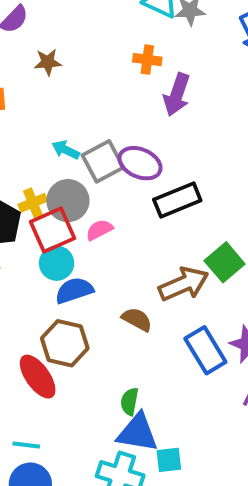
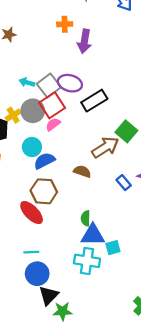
red square: (52, 230) -> (52, 105), moved
blue rectangle: (205, 350) -> (124, 183), size x0.6

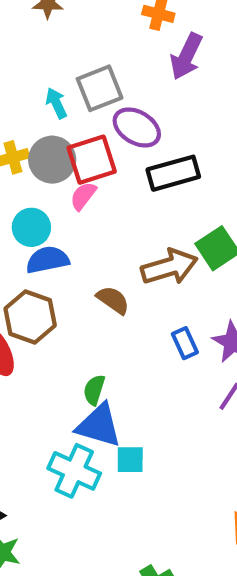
cyan arrow: (27, 82) -> (56, 103), turned 32
gray square: (49, 86) -> (100, 88), moved
pink semicircle: (53, 124) -> (83, 196), turned -32

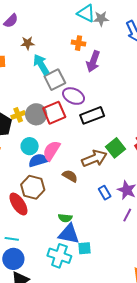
cyan arrow: (56, 103) -> (41, 64), moved, size x1.5
pink semicircle: (83, 196) -> (51, 151), moved, size x1.5
green semicircle: (94, 390) -> (65, 218), turned -96

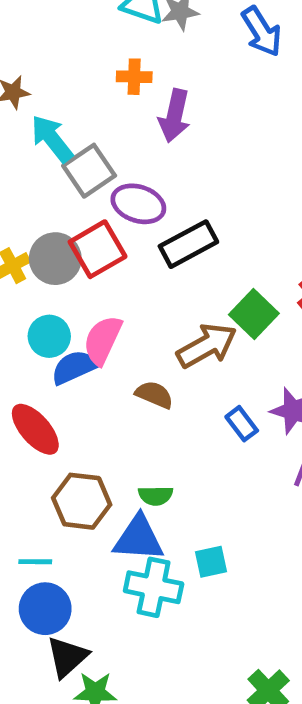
brown hexagon: (33, 187) -> (82, 501), moved
red ellipse: (18, 204) -> (35, 429), moved
blue triangle: (69, 234) -> (139, 538), moved

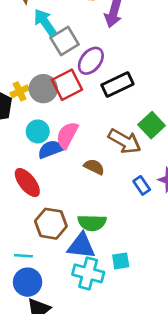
purple ellipse: (138, 204) -> (91, 61), turned -72
brown arrow: (207, 346) -> (125, 141), turned 56
green semicircle: (156, 496) -> (92, 223), size x1.5

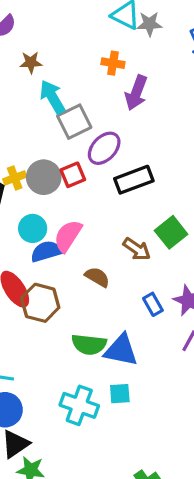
red square: (67, 85) -> (73, 175), size x0.7
brown arrow: (125, 141) -> (137, 249), size x0.7
brown hexagon: (51, 224) -> (40, 303), moved
blue triangle: (81, 246) -> (121, 350), moved

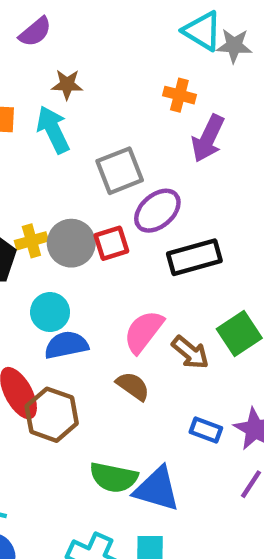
cyan arrow: (52, 97) -> (53, 130), moved
pink semicircle: (68, 236) -> (144, 332), moved
blue rectangle: (153, 304) -> (206, 430), turned -45

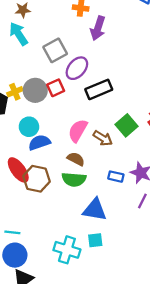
green semicircle: (114, 477) -> (74, 179), moved

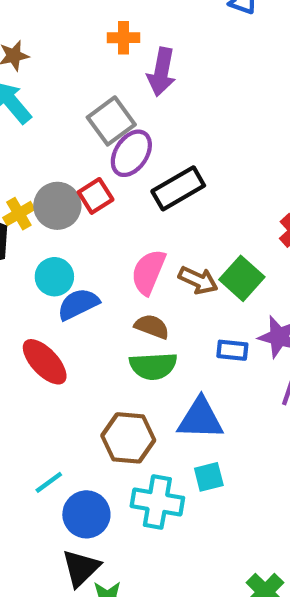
gray square: (55, 50) -> (111, 121), moved
green square: (126, 125) -> (242, 278), moved
brown hexagon: (36, 179) -> (128, 438), moved
cyan line: (12, 232) -> (49, 482), turned -35
blue circle: (15, 255) -> (86, 514), moved

